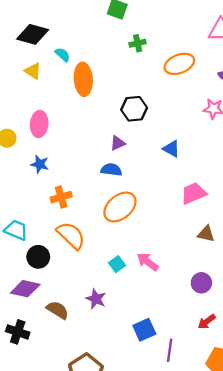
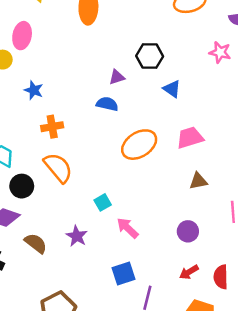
black hexagon: (134, 109) -> (150, 56), moved
pink ellipse: (39, 124) -> (22, 36), moved
orange ellipse: (120, 207) -> (139, 145), moved
brown triangle: (206, 234) -> (198, 181), turned -30
pink arrow: (148, 262) -> (128, 228), moved

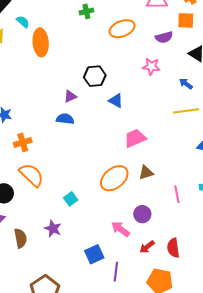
orange ellipse: (139, 145) -> (114, 178), moved
pink arrow: (128, 228) -> (120, 229), moved
brown semicircle: (36, 243) -> (21, 238), turned 48

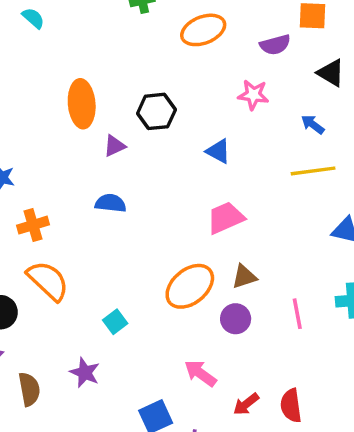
orange ellipse: (41, 42) -> (82, 104), moved
blue triangle: (116, 101) -> (218, 151), moved
blue semicircle: (65, 119) -> (111, 203), moved
purple circle: (142, 214) -> (236, 319), moved

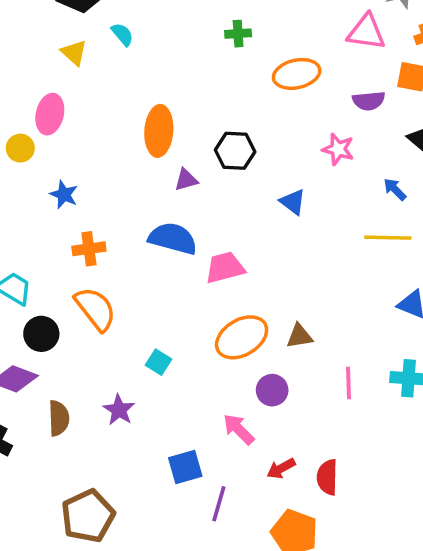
blue semicircle: (111, 203) -> (173, 238), size x1.5
pink trapezoid: (226, 218) -> (225, 268), moved
purple circle: (236, 319) -> (272, 390), moved
cyan square: (115, 322) -> (159, 362), turned -30

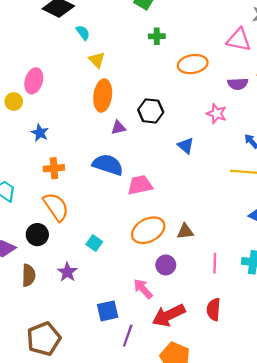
yellow triangle: (74, 53) -> (97, 60), moved
black circle: (41, 334) -> (37, 235), moved
red arrow: (281, 468) -> (169, 315), size x1.8
red semicircle: (327, 477) -> (214, 309), moved

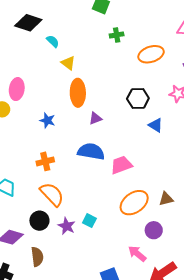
black hexagon: (151, 111) -> (138, 99), moved
blue star: (40, 133) -> (47, 120), moved
purple star: (67, 272) -> (67, 226), moved

